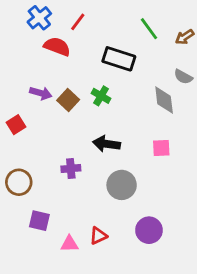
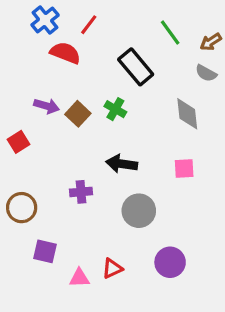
black rectangle: (119, 59) -> (136, 67), turned 32
gray semicircle: (183, 77) -> (206, 73), moved

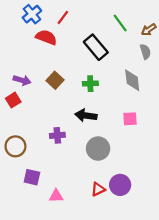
gray semicircle: (206, 73) -> (145, 52), turned -136
purple arrow: (47, 106) -> (22, 80), moved
green cross: (115, 109) -> (90, 84), moved, turned -32
red triangle: (112, 269) -> (98, 189), moved

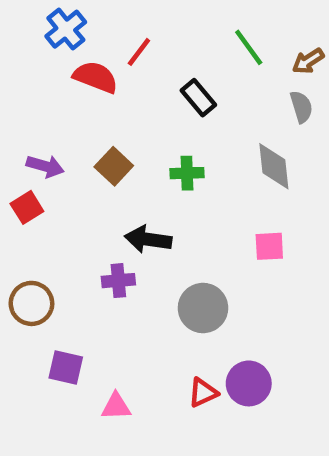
red line: (63, 17) -> (139, 52), moved
black rectangle: (96, 47) -> (198, 98), size x0.7
black arrow: (86, 115) -> (148, 239), moved

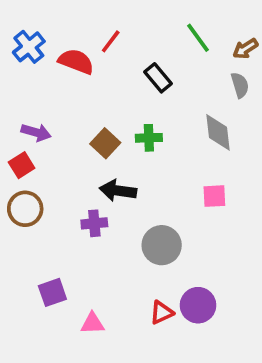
blue cross: (66, 29) -> (29, 47), moved
brown square: (114, 166) -> (105, 143), moved
brown circle: (31, 303) -> (25, 209), moved
purple square: (66, 367) -> (52, 292), turned -32

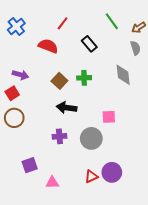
red semicircle: (76, 61) -> (48, 46), moved
pink square: (214, 196) -> (109, 117), moved
purple cross: (94, 223) -> (59, 136), moved

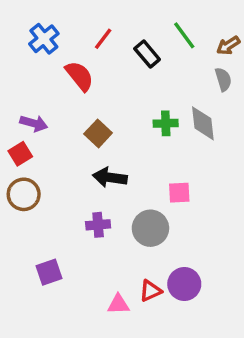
blue cross: (16, 26) -> (44, 39), moved
black rectangle: (89, 44) -> (147, 54), moved
red semicircle: (48, 46) -> (79, 76), turned 30
green cross: (84, 78) -> (166, 123), moved
pink triangle: (52, 183) -> (118, 304), moved

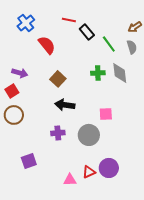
green line: (184, 35) -> (109, 44), moved
red line: (103, 39) -> (69, 20), moved, turned 64

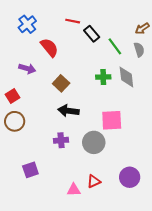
purple arrow: (20, 73) -> (27, 69), moved
pink square: (106, 114) -> (112, 120), size x1.5
purple circle: (109, 168) -> (130, 177), moved

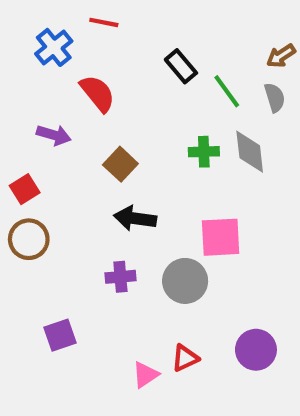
red line: (73, 21) -> (104, 22), moved
pink triangle: (74, 190) -> (145, 375), turned -32

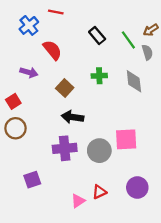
green line: (227, 91) -> (128, 40), moved
green cross: (204, 152) -> (99, 76), moved
pink square: (221, 237) -> (126, 139), moved
purple cross: (120, 277) -> (65, 148), size x1.5

